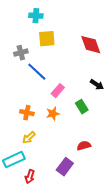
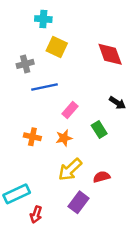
yellow square: (47, 39) -> (57, 47), turned 30
blue line: (37, 72) -> (45, 87), turned -55
yellow arrow: (29, 138) -> (70, 170), moved, size x1.5

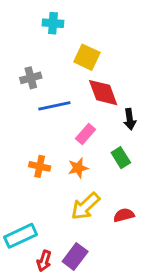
yellow square: (57, 47) -> (87, 57), moved
red diamond: (110, 54) -> (103, 93), moved
black arrow: (117, 103) -> (130, 119), moved, turned 49
purple rectangle: (79, 202) -> (75, 256), moved

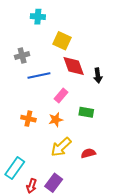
black arrow: (130, 119) -> (98, 75), moved
green rectangle: (121, 158) -> (86, 112), turned -48
cyan rectangle: (20, 236) -> (15, 168), turned -30

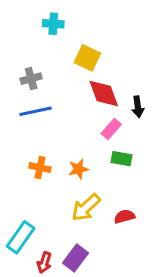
blue line: (39, 75) -> (36, 111), moved
pink rectangle: (61, 95) -> (111, 129), moved

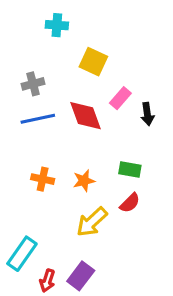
red diamond: (104, 93) -> (85, 116), moved
pink rectangle: (111, 129) -> (120, 98), moved
red semicircle: (124, 216) -> (130, 203), moved, turned 150

